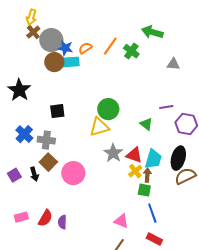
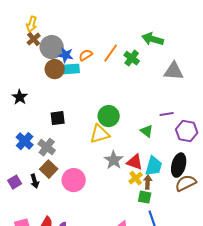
gray triangle: (173, 64) -> (174, 71), size x1.5
black star: (19, 90) -> (20, 97), size x0.7
gray cross: (46, 140) -> (47, 147), turned 30

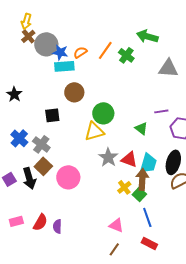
brown circle: (55, 69) -> (74, 92), moved
yellow cross: (136, 178) -> (124, 187), moved
black arrow: (35, 181) -> (29, 178), size x1.5
brown arrow: (148, 182) -> (142, 179), size x1.5
green square: (145, 197) -> (139, 194), turned 32

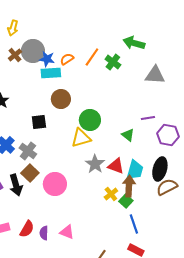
brown cross: (28, 36) -> (15, 55), moved
pink triangle: (116, 225) -> (67, 232), moved

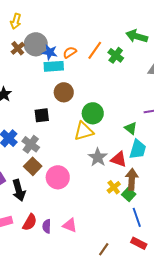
cyan trapezoid: (135, 170) -> (138, 149), moved
black arrow: (16, 185) -> (19, 190), moved

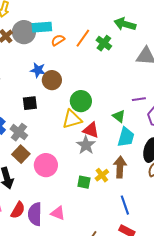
blue star: (50, 52) -> (38, 70), moved
cyan rectangle: (54, 66) -> (42, 27), moved
red triangle: (119, 159) -> (91, 130), moved
green square: (129, 194) -> (84, 182), moved, turned -32
purple semicircle: (47, 226) -> (35, 214), size x1.6

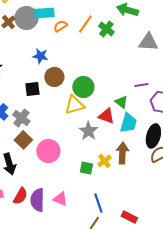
brown circle: (52, 80) -> (54, 77), moved
red triangle: (91, 130) -> (106, 116), moved
blue line: (125, 205) -> (98, 203), moved

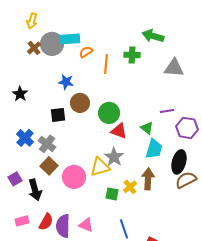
orange line: (85, 24) -> (106, 64), moved, turned -30
green cross: (106, 29) -> (132, 55), turned -35
yellow triangle: (74, 105) -> (100, 167), moved
red triangle: (106, 116) -> (119, 131), moved

